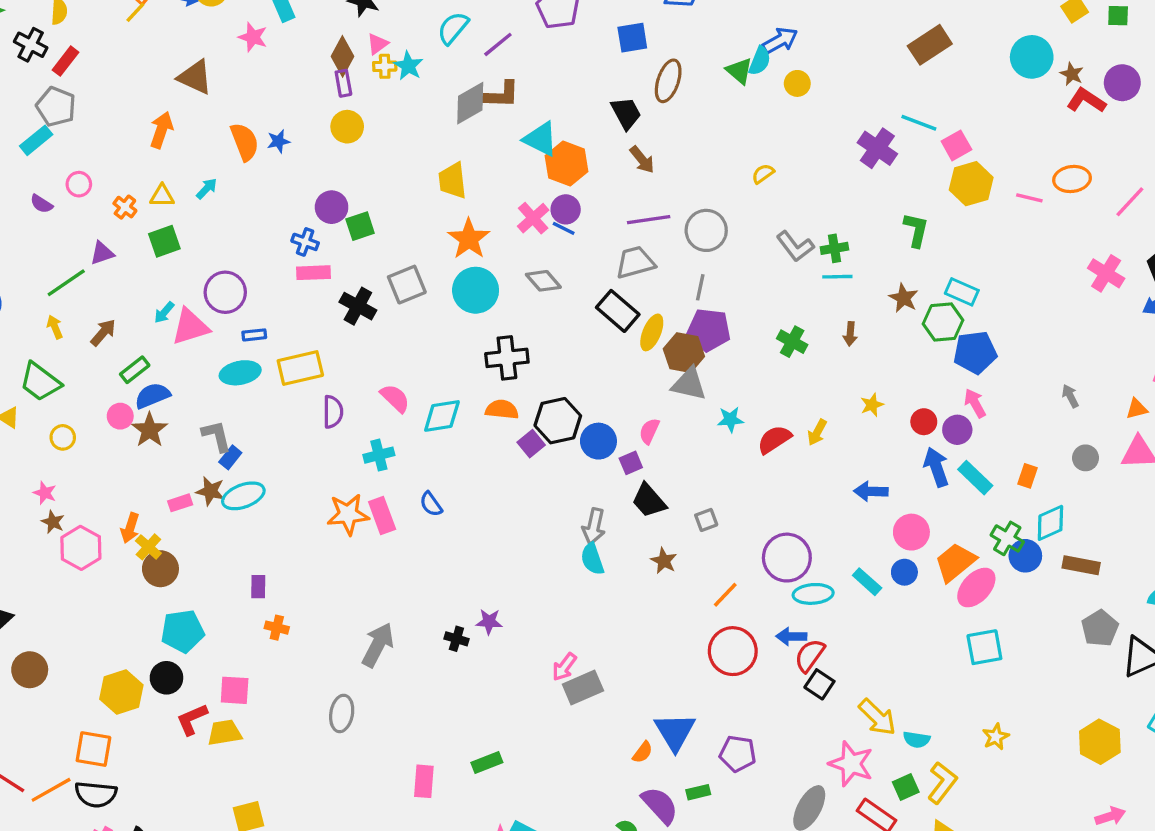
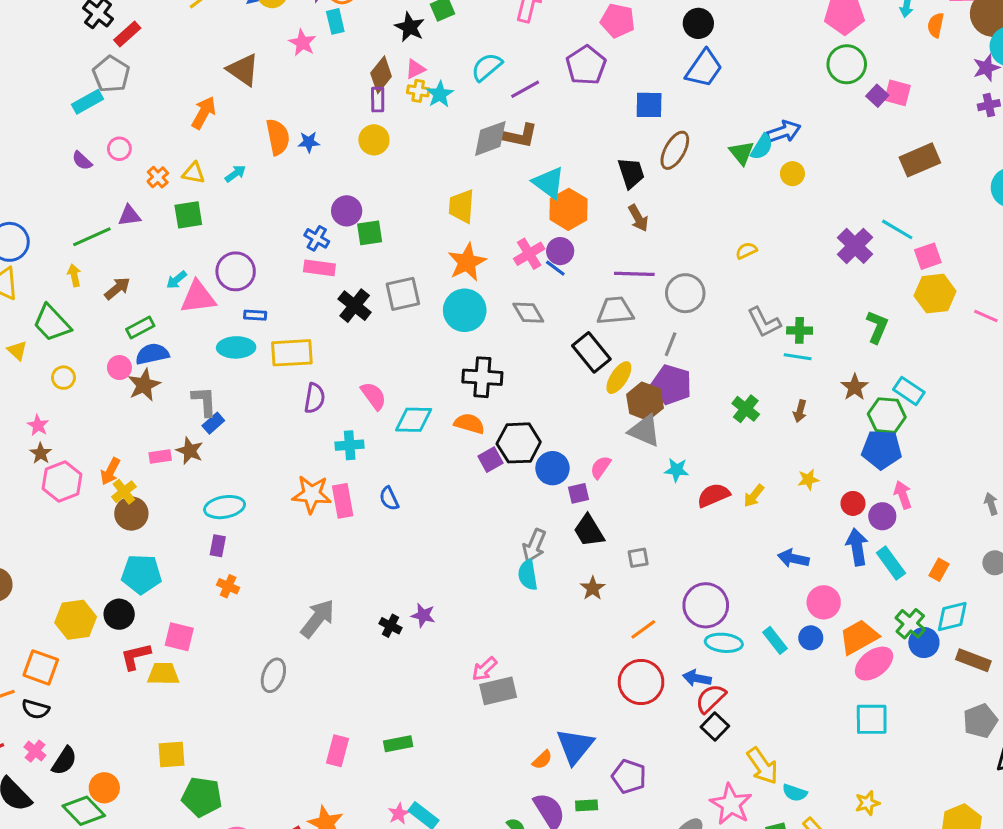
blue pentagon: (975, 352) -> (882, 450), moved
cyan ellipse: (243, 496) -> (225, 507), moved
black semicircle: (96, 794) -> (36, 709), size x0.7

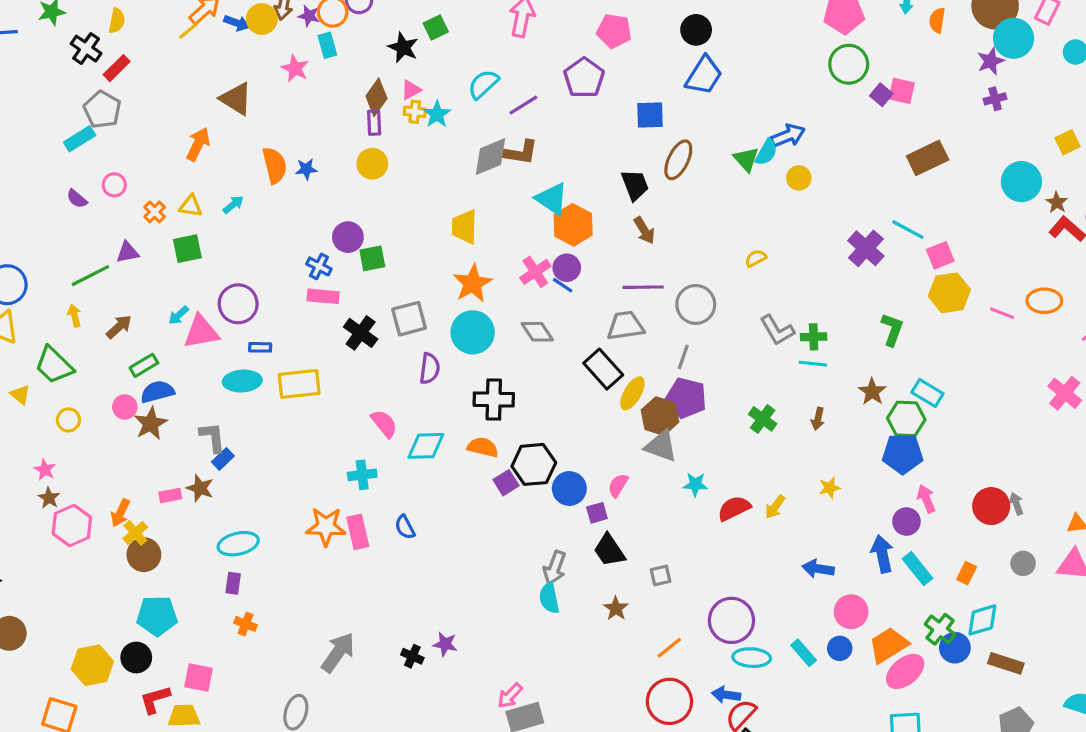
purple semicircle: (315, 398) -> (430, 368), moved
red circle: (853, 503) -> (991, 506), moved, size x1.5

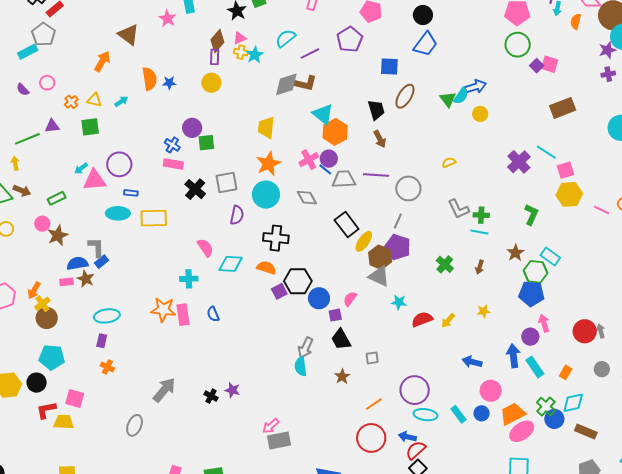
gray trapezoid: (625, 326) -> (344, 179), moved
brown arrow: (119, 327) -> (22, 191), moved, turned 60
blue semicircle: (157, 392) -> (77, 263), moved

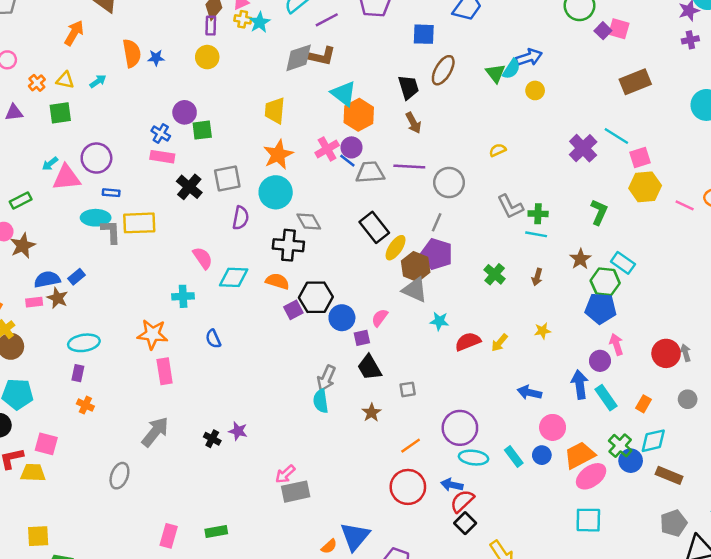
gray diamond: (307, 198) -> (309, 221), moved
gray L-shape: (96, 247) -> (111, 232), moved
pink rectangle: (183, 315) -> (165, 371), moved

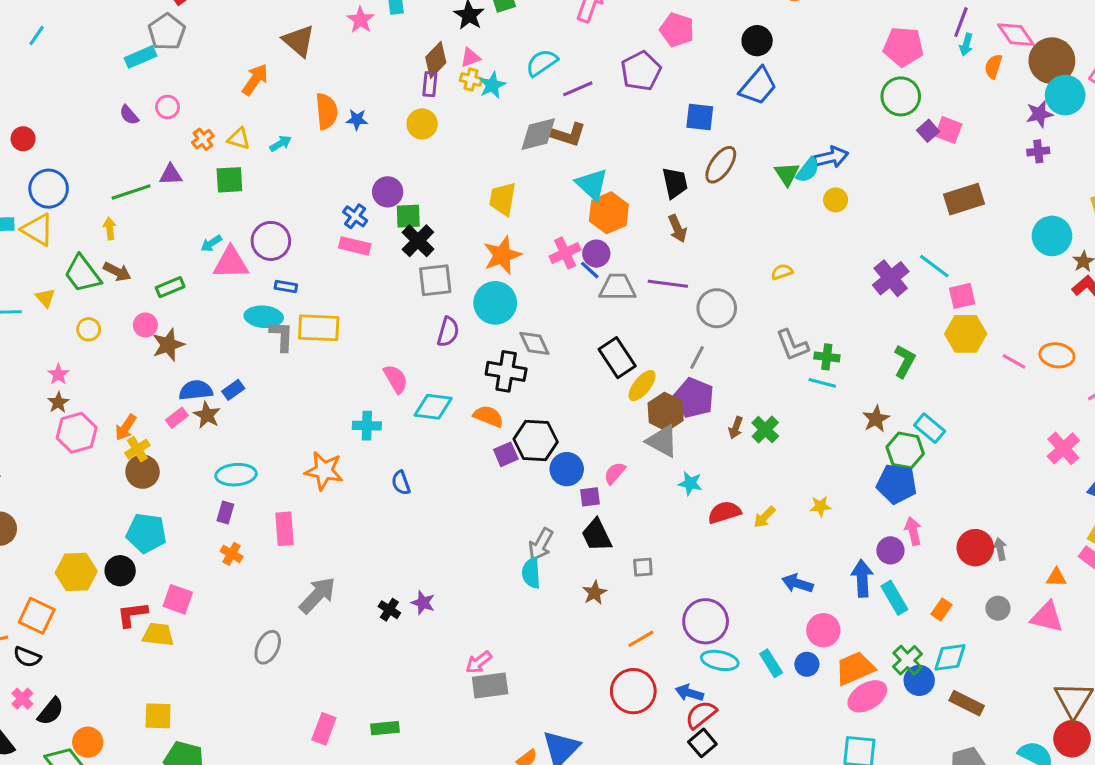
black cross: (189, 187) -> (418, 241), moved
brown arrow: (537, 277) -> (736, 428), moved
pink rectangle: (34, 302) -> (177, 418), turned -35
pink rectangle: (165, 371) -> (285, 529), moved

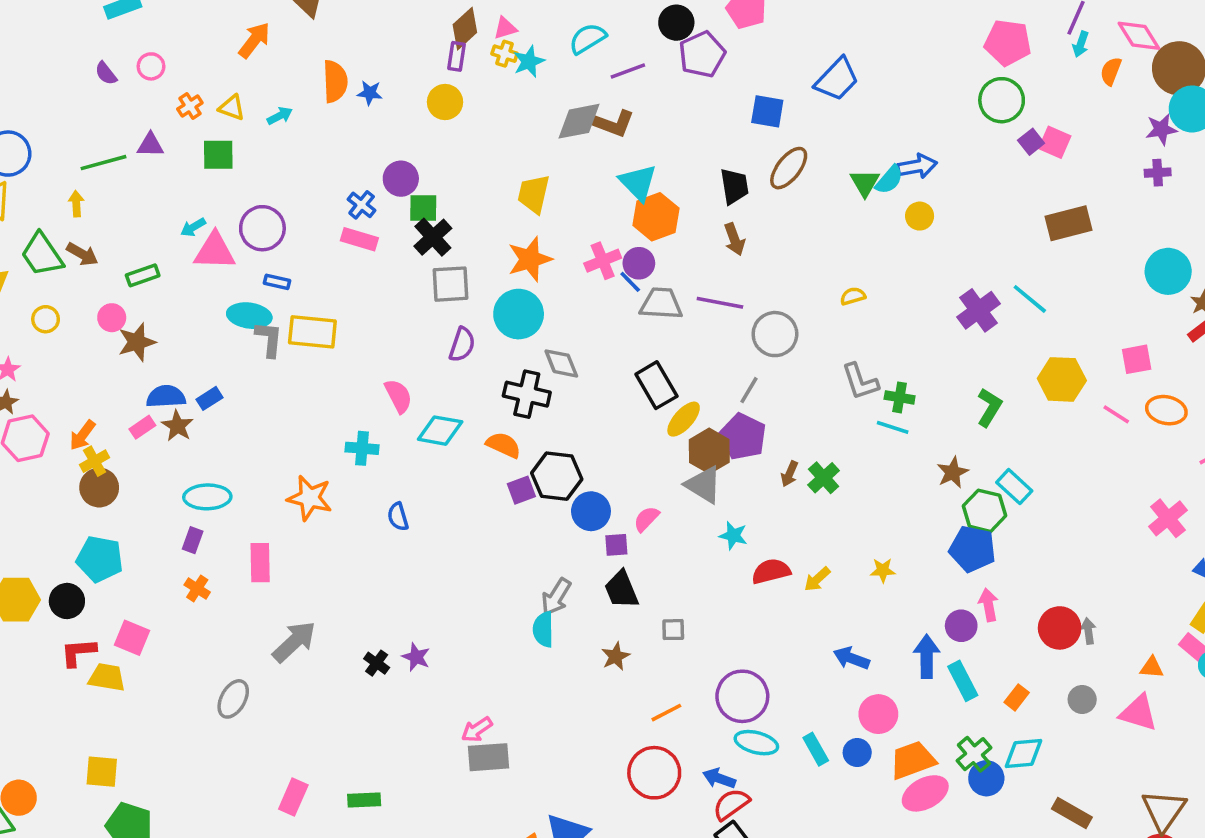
black circle: (757, 41) -> (676, 23), moved
pink square: (962, 296) -> (1137, 359), moved
brown rectangle: (967, 703) -> (1072, 813), moved

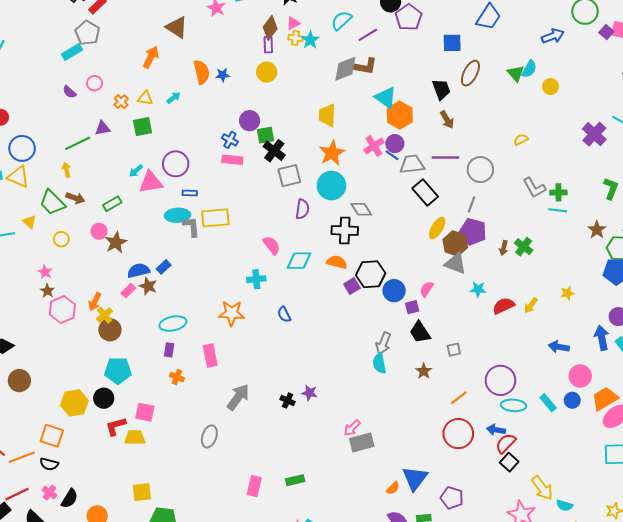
blue arrow: (917, 166) -> (553, 36), moved
black rectangle: (656, 385) -> (425, 192), moved

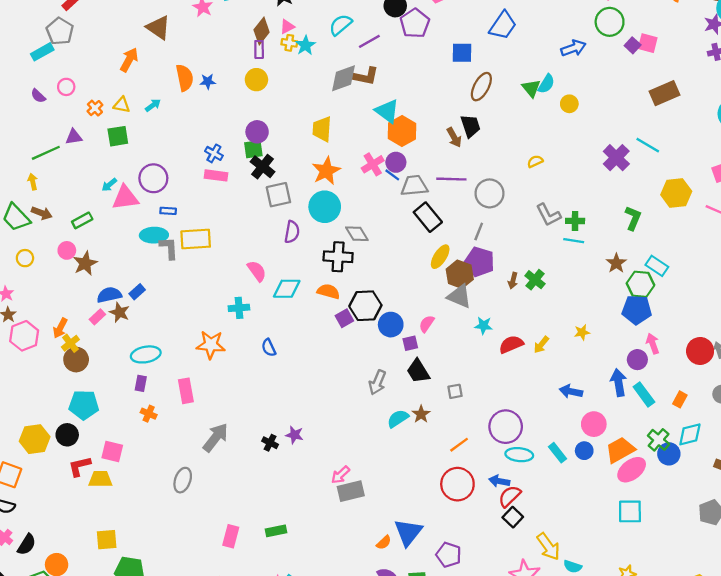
black trapezoid: (441, 89) -> (470, 126), moved
purple circle: (250, 121) -> (257, 132), moved
cyan semicircle: (379, 363) -> (398, 419), moved, turned 66

